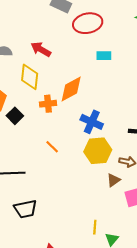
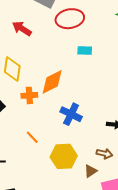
red arrow: (41, 49) -> (22, 29), moved
yellow hexagon: (98, 151) -> (64, 156), moved

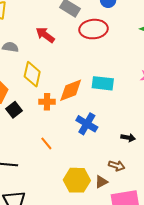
cyan rectangle: (85, 50) -> (103, 83), moved, size x1.5
yellow hexagon: (64, 156) -> (77, 180), moved

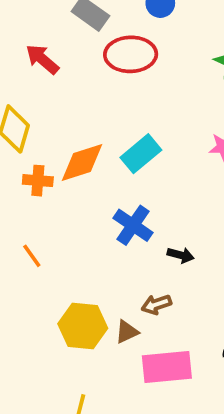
cyan rectangle: (103, 83) -> (141, 154), turned -50
blue cross: (87, 124) -> (133, 225), moved
brown arrow: (117, 166) -> (156, 304), turned 140

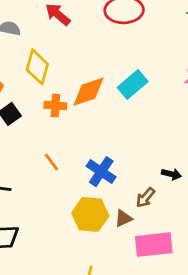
blue cross: (133, 225) -> (101, 172), moved
black arrow: (181, 255) -> (172, 174), moved
brown arrow: (156, 304) -> (145, 198), turned -30

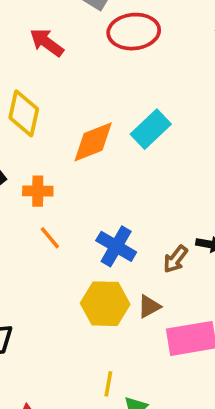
orange cross: (55, 105) -> (38, 191), moved
brown arrow: (145, 198) -> (175, 259), moved

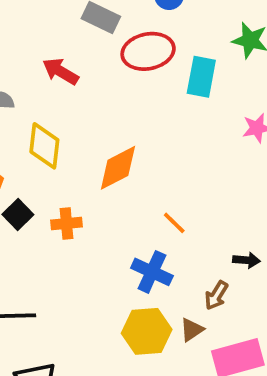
cyan rectangle: (151, 129) -> (201, 77), moved, turned -30
orange line: (50, 238) -> (174, 223), moved
brown arrow: (175, 259) -> (216, 295), moved

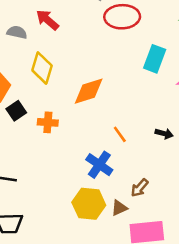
red arrow: (61, 71) -> (47, 20), moved
cyan rectangle: (201, 77) -> (155, 59), moved
black arrow: (246, 260) -> (164, 134), moved

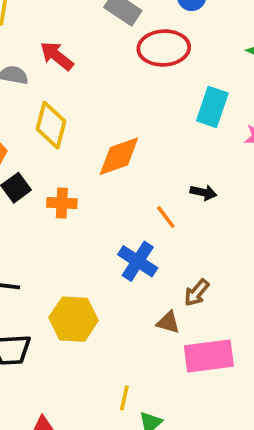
black arrow: (164, 134) -> (203, 193), moved
yellow hexagon: (89, 204) -> (74, 319), moved
brown triangle: (119, 208) -> (168, 322), turned 42

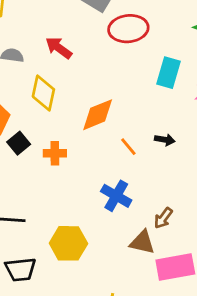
red arrow: (57, 56) -> (59, 48), moved
orange line: (166, 217) -> (128, 147), moved
brown triangle: (168, 322) -> (142, 242), size x1.4

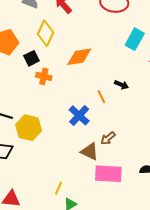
black square: (19, 143) -> (31, 58), moved
orange line: (128, 147) -> (101, 97), moved
yellow hexagon: (68, 243) -> (29, 128), moved

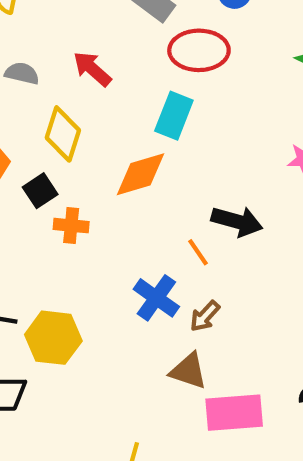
cyan rectangle: (135, 39) -> (174, 116), moved
black arrow: (121, 85) -> (237, 221), size x1.6
brown arrow: (108, 138) -> (205, 316), moved

